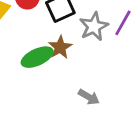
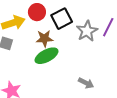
brown star: (60, 47) -> (44, 39), moved, turned 30

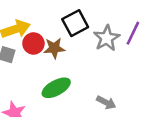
red circle: (37, 12) -> (33, 43), moved
green ellipse: (46, 56) -> (56, 88), moved

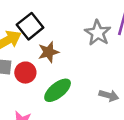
black square: (75, 23) -> (30, 26), moved
red circle: (33, 43) -> (25, 73), moved

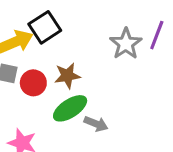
brown star: (48, 52) -> (67, 76), moved
gray arrow: (109, 96) -> (96, 124), moved

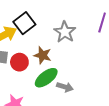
gray star: (126, 44) -> (65, 32), moved
brown star: (67, 76) -> (43, 55), turned 30

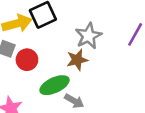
brown star: (43, 55) -> (77, 60), moved, turned 30

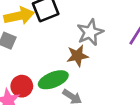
red circle: (27, 60) -> (22, 86), moved

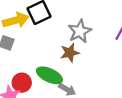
green ellipse: (53, 80) -> (49, 75), turned 50

